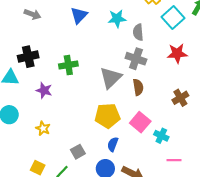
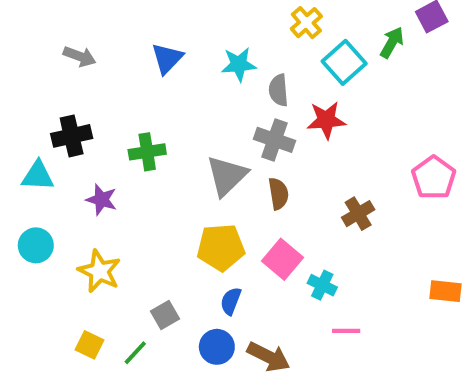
red star: (177, 53) -> (326, 120), moved
yellow star: (43, 128) -> (99, 271), size x1.5

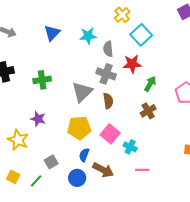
green arrow: (392, 42) -> (150, 84), moved
purple star: (101, 200) -> (38, 119), moved
brown arrow: (269, 357) -> (103, 170), moved

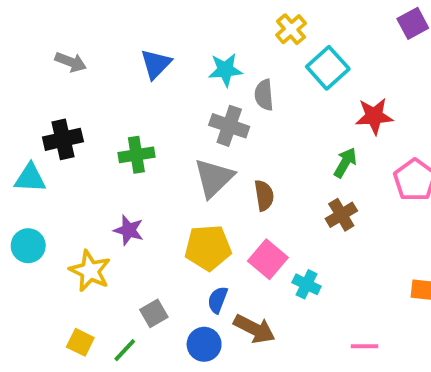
red star: (132, 64) -> (374, 116), moved
gray cross: (106, 74) -> (229, 126), moved
pink line: (142, 170) -> (365, 346), moved

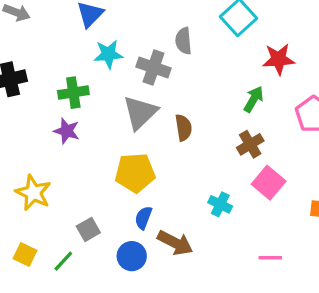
cyan star: (225, 70) -> (108, 54), moved
purple star: (129, 230) -> (67, 131), moved
pink square: (268, 259) -> (269, 183), moved

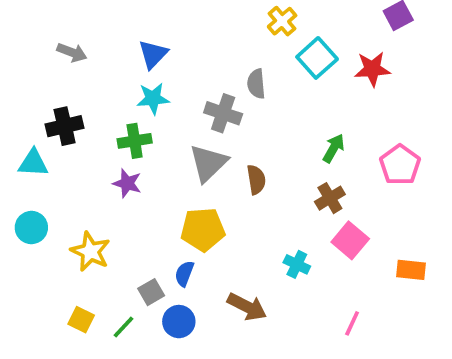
cyan star: (108, 54) -> (153, 98), moved
red star: (279, 59) -> (372, 69), moved
blue semicircle: (143, 218) -> (184, 274), moved
blue circle: (132, 256) -> (179, 322), moved
pink line: (270, 258) -> (352, 323), turned -65

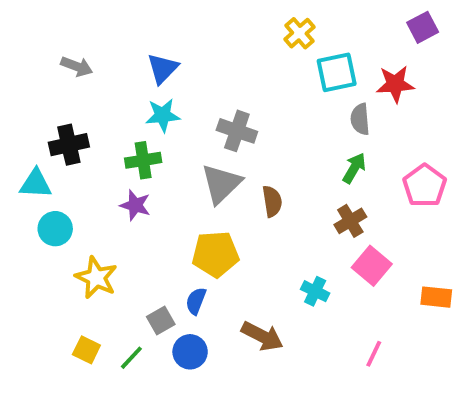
cyan square: (317, 58) -> (337, 72), turned 30
gray semicircle: (256, 84) -> (360, 119), moved
cyan circle: (31, 228) -> (55, 229), moved

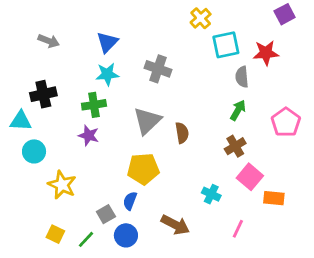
gray cross: (237, 131) -> (158, 69), moved
orange rectangle: (436, 297) -> (274, 198), moved
pink line: (374, 354) -> (238, 229), moved

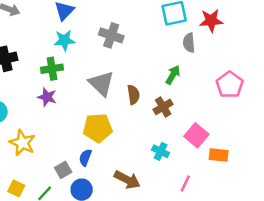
green arrow: (238, 110) -> (173, 75), moved
gray triangle: (147, 121) -> (101, 83), turned -32
brown cross: (235, 146) -> (163, 107), moved

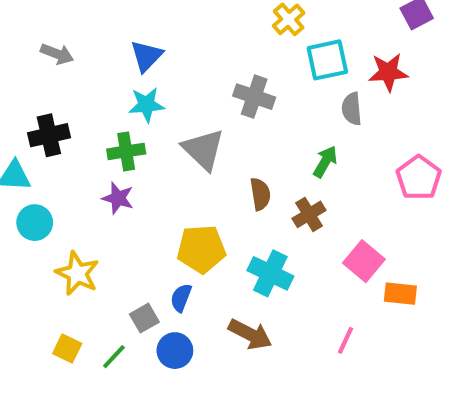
gray cross: (111, 35) -> (254, 97), moved
gray triangle: (101, 83) -> (203, 149), moved
cyan cross: (161, 151) -> (270, 273), moved, size x1.5

